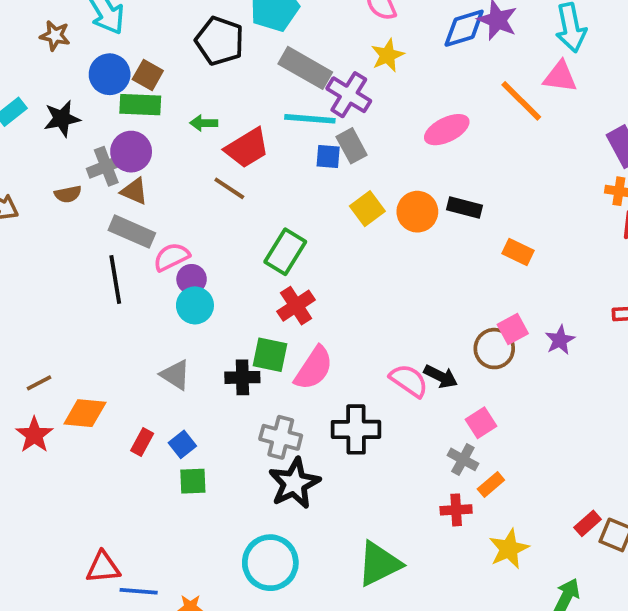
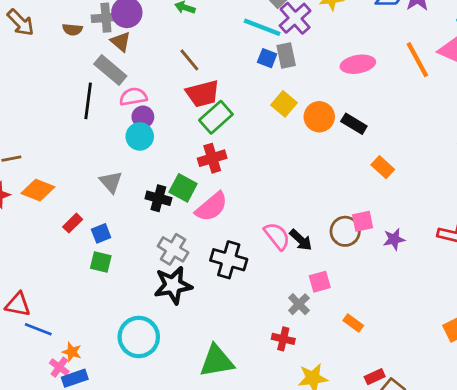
red trapezoid: (247, 148) -> (203, 94), moved
yellow square: (367, 209) -> (284, 104), turned -30
orange rectangle: (491, 484) -> (353, 323), moved, turned 60

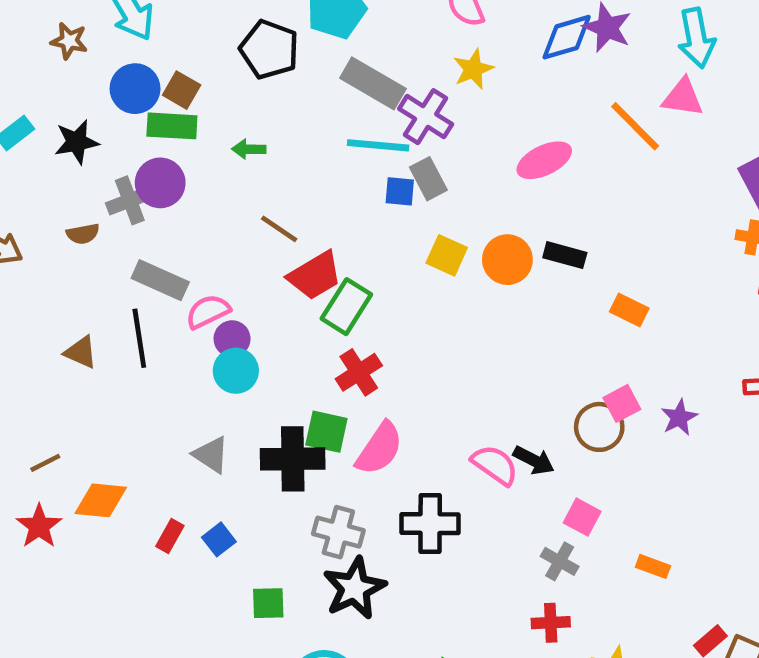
brown triangle: (121, 42) -> (81, 352), moved
black cross: (158, 198) -> (293, 459), size x1.5
green square: (101, 262) -> (268, 603), moved
pink square: (320, 282) -> (582, 517), turned -30

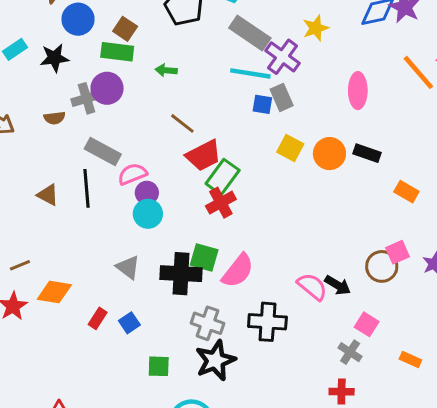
blue circle: (135, 89) -> (78, 19), moved
pink ellipse: (544, 160) -> (358, 91), turned -68
red cross: (359, 372) -> (221, 203), moved

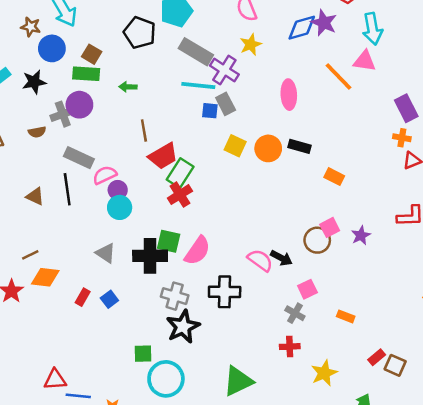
brown line: (182, 123) -> (144, 130), turned 45
brown line: (20, 265) -> (30, 255), moved
pink square: (367, 324) -> (307, 289), turned 36
green square: (159, 366) -> (143, 354), moved

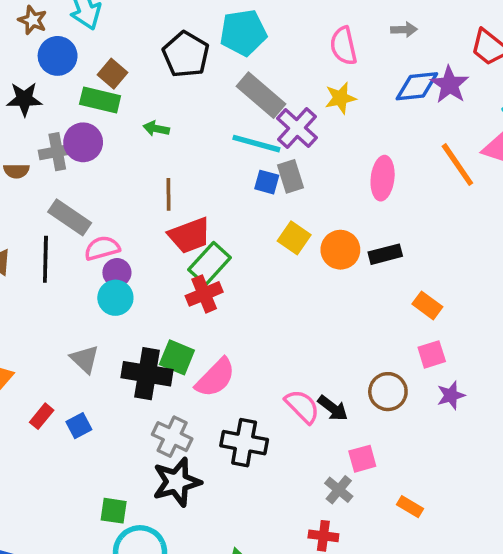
black rectangle: (299, 146) -> (385, 254), turned -40
pink square: (330, 227) -> (432, 354), moved

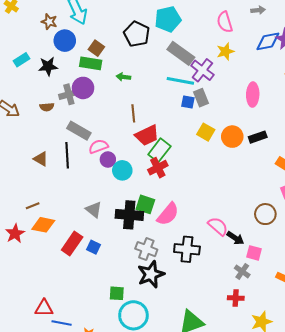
cyan circle: (115, 298) -> (122, 170), moved
black arrow: (333, 408) -> (235, 238), moved
red rectangle: (42, 416) -> (72, 244), size x1.6
blue square: (79, 426) -> (93, 247), turned -32
pink square: (362, 459) -> (254, 253), turned 35

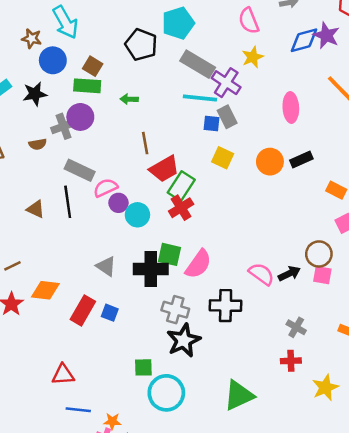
yellow square: (206, 132) -> (223, 158), moved
brown line: (33, 206) -> (12, 266), moved
black arrow: (235, 238) -> (289, 274), moved, turned -54
pink square: (254, 253) -> (322, 275), moved
red triangle: (44, 308) -> (63, 375), moved

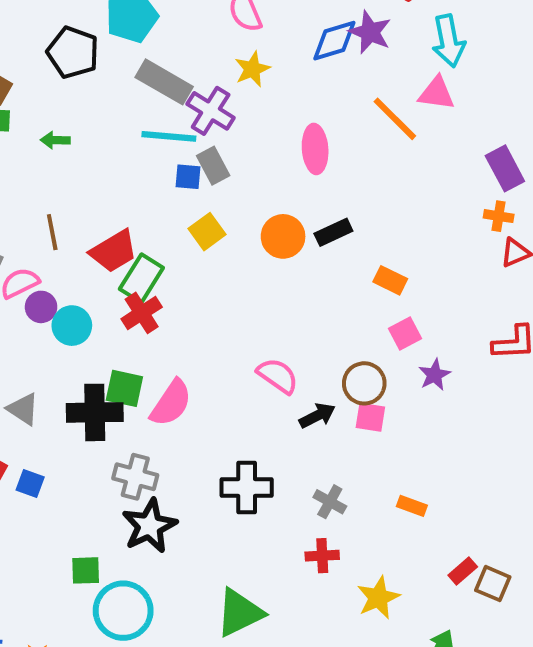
brown line: (145, 143) -> (52, 232), moved
yellow square: (223, 158) -> (207, 232), turned 30
pink semicircle: (261, 274) -> (278, 376), moved
black cross: (226, 306) -> (247, 487), moved

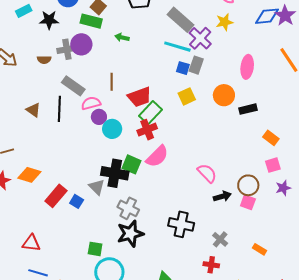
gray rectangle: (213, 166) -> (196, 65), turned 36
orange circle: (283, 236) -> (224, 95), moved
pink semicircle: (171, 403) -> (157, 156), moved
gray triangle: (23, 409) -> (97, 187), moved

